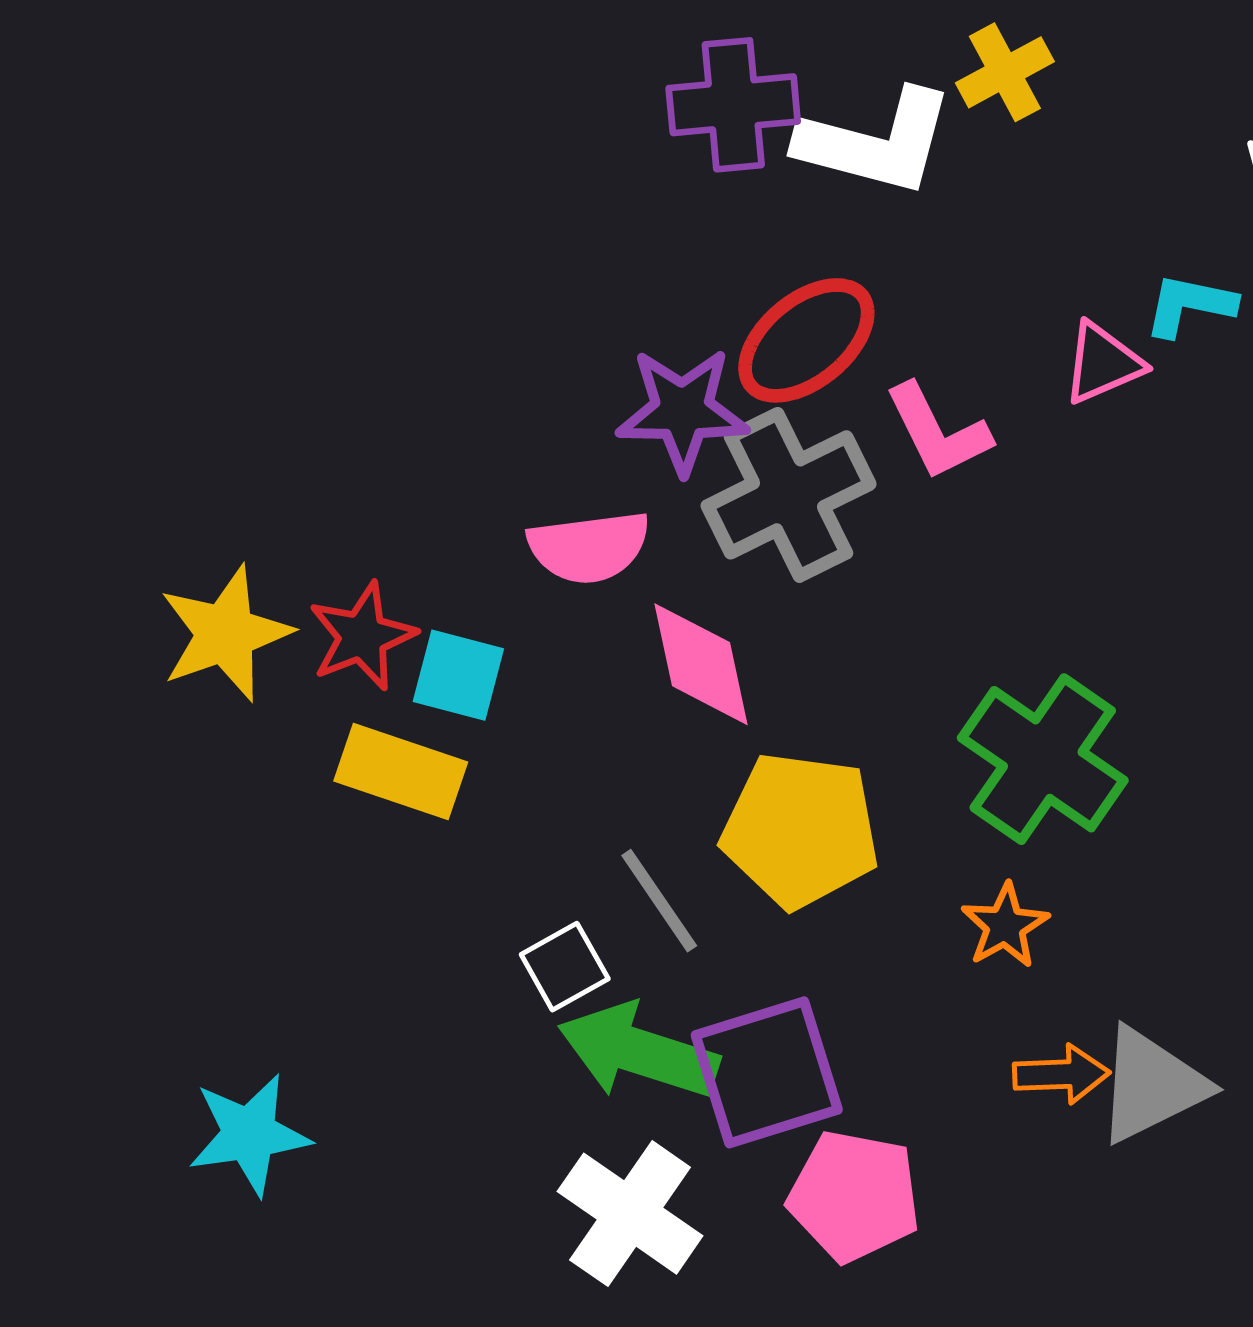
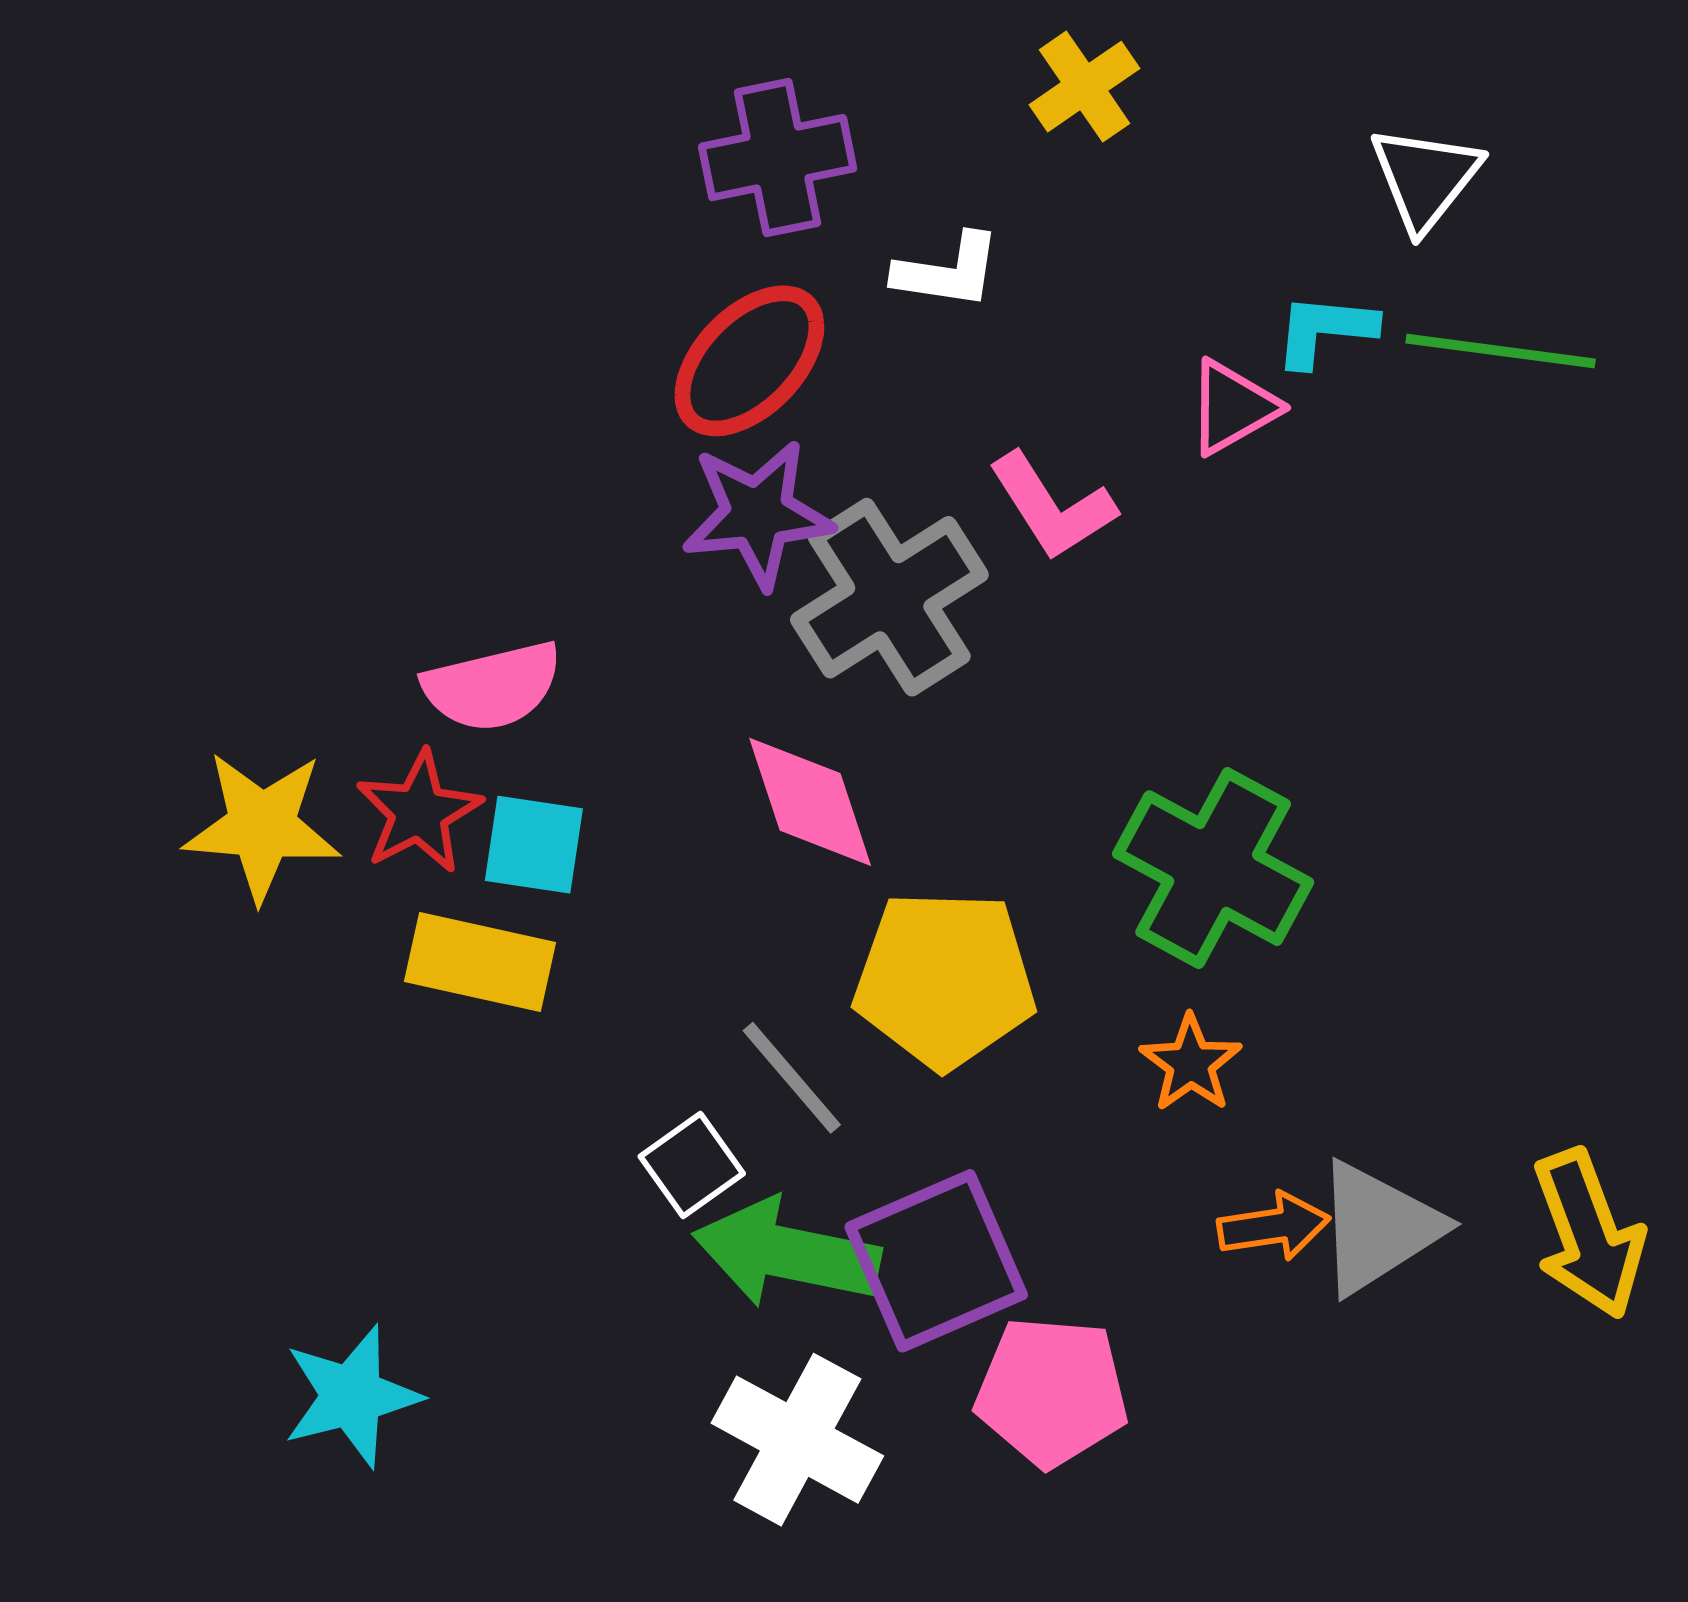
white L-shape: (876, 142) -> (948, 271), moved, size x0.6
red ellipse: (806, 340) -> (749, 361), moved
pink semicircle: (589, 547) -> (492, 686), moved
yellow star: (225, 634) -> (262, 826), turned 30

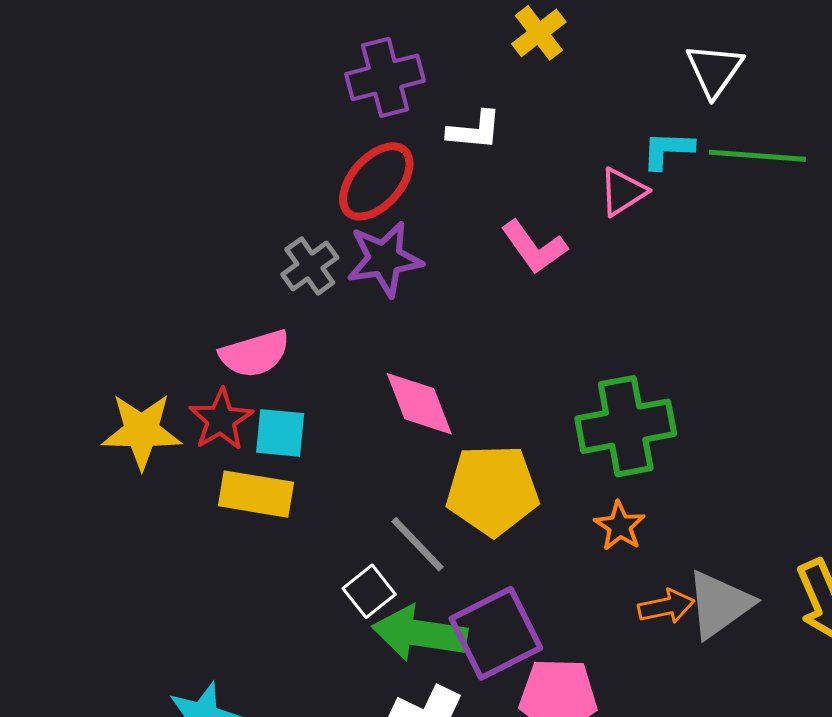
gray cross: (889, 597) -> (310, 266), moved, size x0.6
green cross: (1213, 868) -> (626, 426), turned -36

